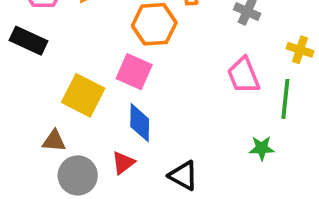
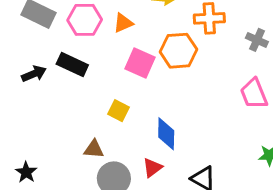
pink square: (134, 72) -> (140, 63), moved
yellow square: (83, 95) -> (118, 111), size x0.6

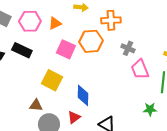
gray cross: (257, 40) -> (128, 48), moved
yellow square: (118, 111) -> (52, 80), size x1.5

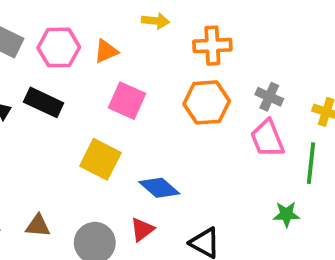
orange hexagon: (91, 41) -> (207, 102), moved
gray cross: (128, 48) -> (269, 97), moved
blue diamond: (83, 95) -> (159, 188), turned -50
brown triangle: (36, 105) -> (38, 226), moved

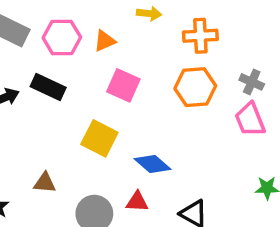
brown triangle: (38, 226) -> (45, 183), moved
red triangle: (142, 230) -> (137, 202), turned 40

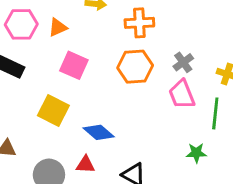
gray cross: (252, 82) -> (183, 62), turned 30

